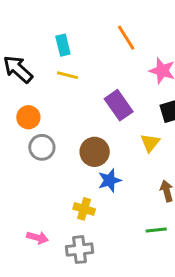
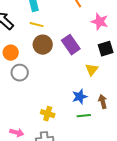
brown circle: (95, 152) -> (43, 45), moved
blue star: (110, 180) -> (80, 97), moved
green line: (156, 230) -> (84, 116), moved

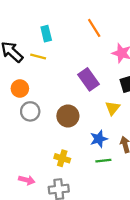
yellow line: (37, 25) -> (38, 56), moved
brown circle: (43, 45) -> (68, 116), moved

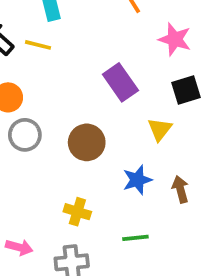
green line: (103, 161) -> (135, 238), moved

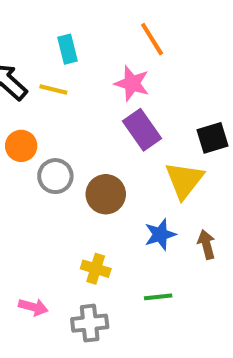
pink star: (175, 39) -> (132, 83), moved
yellow triangle: (160, 129) -> (184, 180), size x1.5
gray circle: (25, 135) -> (55, 176), moved

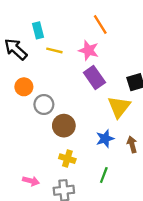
cyan rectangle: (67, 49) -> (38, 30), moved
yellow line: (53, 89) -> (54, 50), moved
brown circle: (106, 194) -> (64, 126), moved
green line: (158, 297) -> (104, 175), turned -63

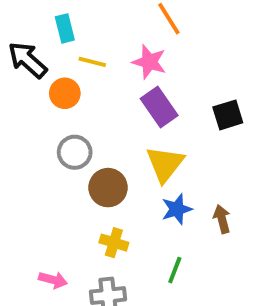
orange circle: (24, 87) -> (65, 93), moved
yellow triangle: (119, 107) -> (165, 164), moved

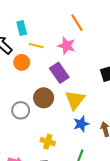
purple rectangle: (159, 107) -> (59, 73), moved
gray circle: (75, 152) -> (21, 110), moved
brown circle: (108, 188) -> (44, 98), moved

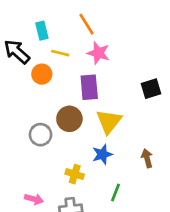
orange line: (77, 23) -> (87, 24), moved
purple rectangle: (59, 73) -> (89, 87), turned 30
blue star: (81, 124) -> (102, 154), moved

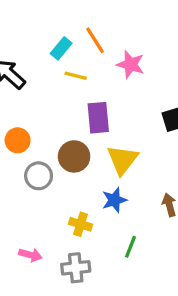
cyan rectangle: (42, 31) -> (61, 48), moved, turned 54
yellow line: (60, 53) -> (76, 76), moved
pink star: (98, 53) -> (131, 64), moved
orange circle: (42, 74) -> (18, 140), moved

